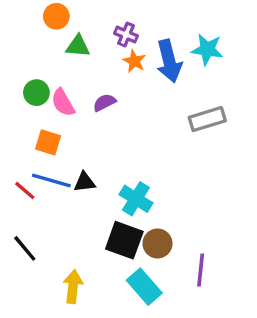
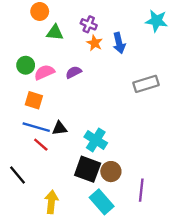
cyan star: (207, 49) -> (156, 21), moved
blue arrow: (169, 61) -> (119, 43), size x0.7
pink semicircle: (63, 103) -> (44, 72), turned 96
red line: (25, 190) -> (41, 145), moved

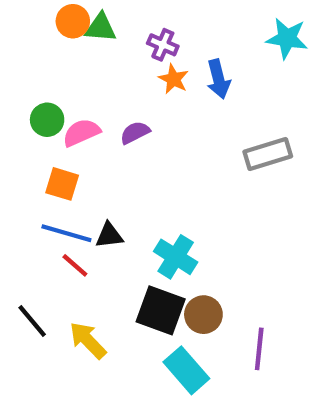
green triangle: (55, 33) -> (101, 28), moved
yellow arrow: (51, 202) -> (88, 340), moved, turned -50

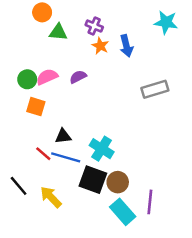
green triangle: (101, 28) -> (58, 32), moved
green circle: (47, 120) -> (27, 79), moved
blue line: (66, 233) -> (66, 157), moved
cyan rectangle: (186, 370) -> (123, 212), moved

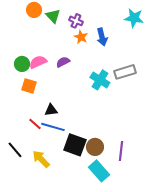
green triangle: (58, 32) -> (53, 16), moved, turned 42
cyan cross: (102, 149) -> (100, 80), moved
purple line: (150, 202) -> (121, 151), moved

